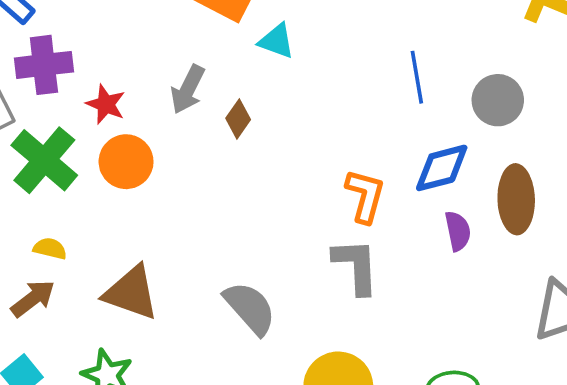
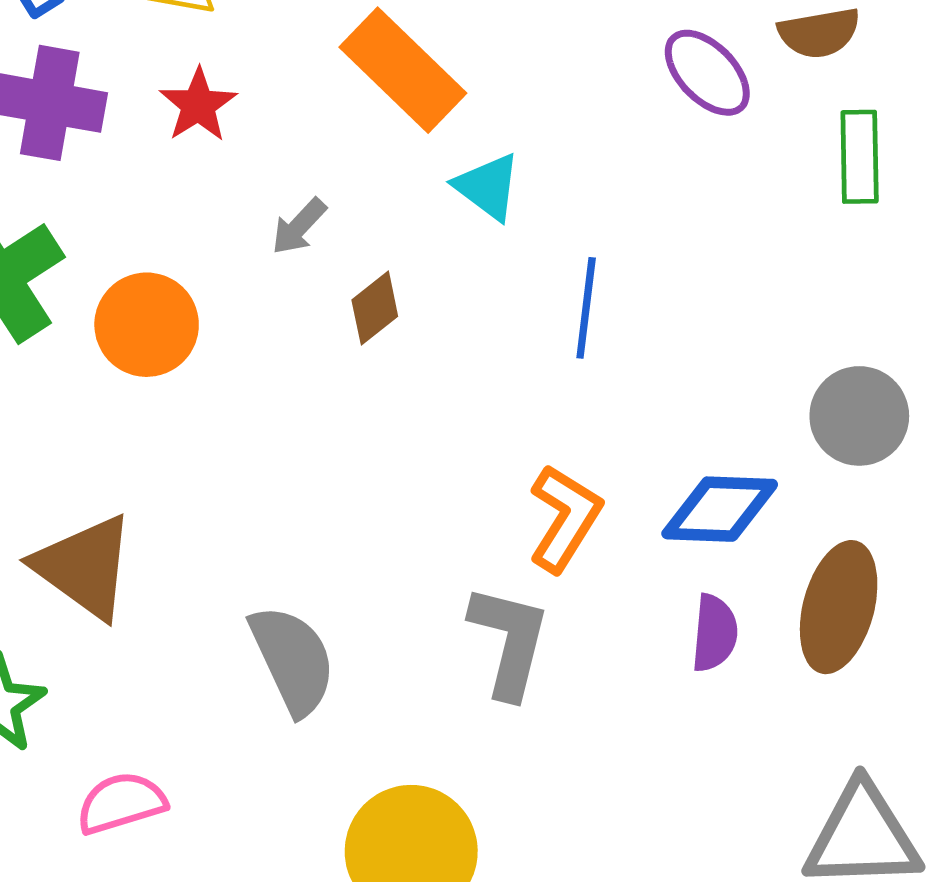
blue line: (417, 77) -> (586, 308), moved
gray arrow: (188, 89) -> (299, 226), size x0.7
red star: (106, 104) -> (198, 105), moved

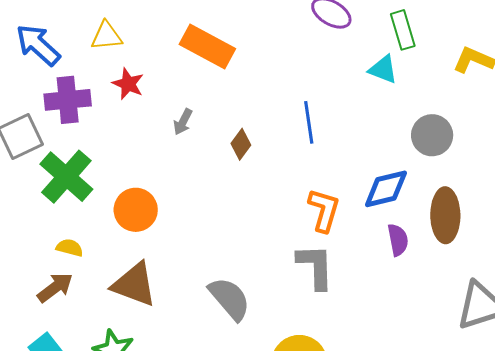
cyan triangle: (488, 187) -> (383, 69), moved
brown diamond: (375, 308) -> (241, 144), moved
orange circle: (147, 325) -> (136, 210), moved

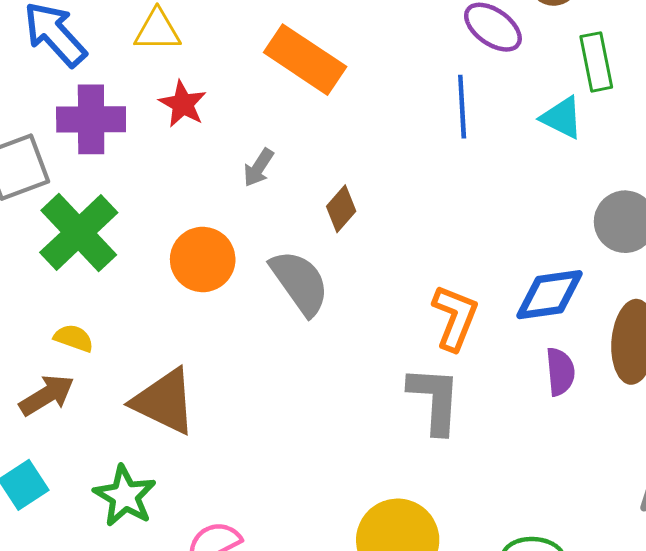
blue line: (309, 122) -> (462, 107), moved
orange circle: (136, 210) -> (203, 259), moved
gray semicircle: (230, 299) -> (300, 283), moved

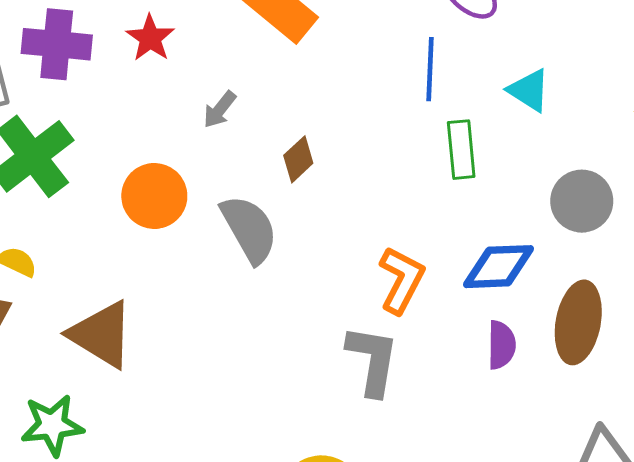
green rectangle: (596, 62) -> (461, 150), moved
green star: (125, 496) -> (52, 425), turned 30

